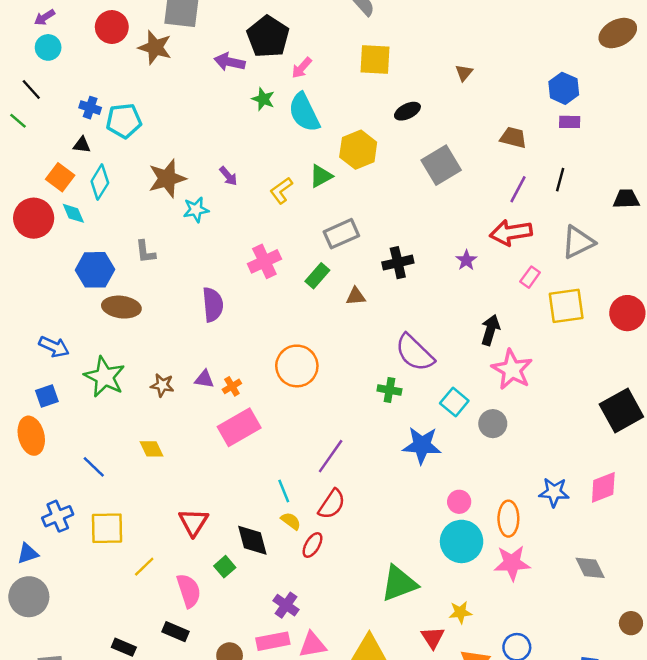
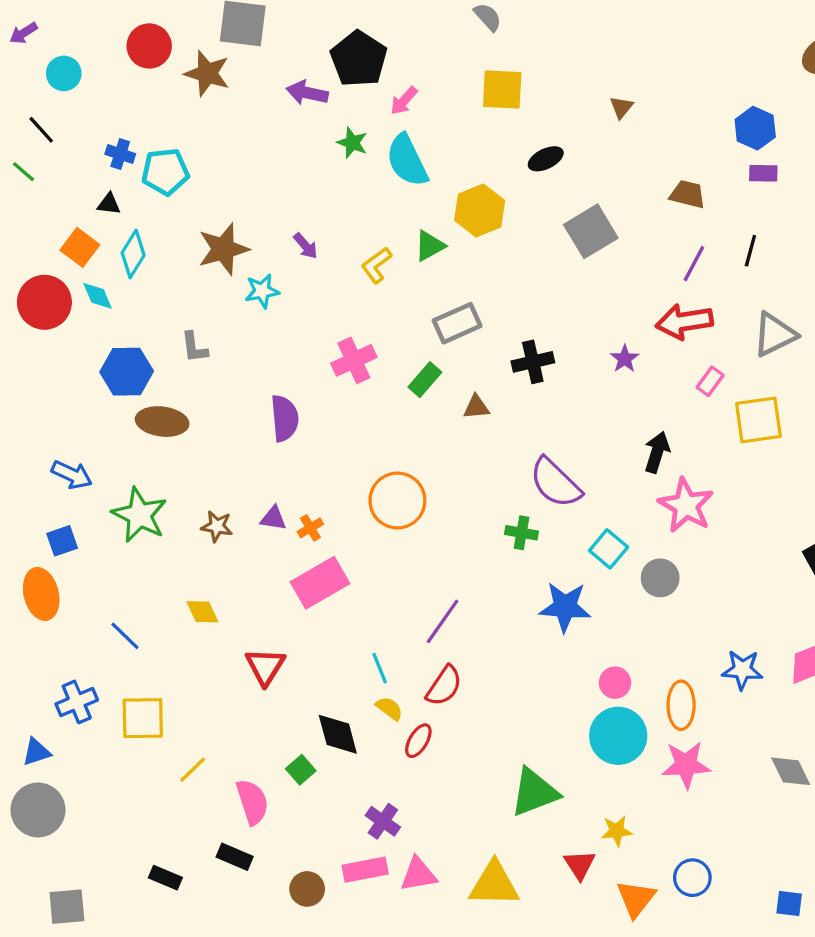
purple arrow: (44, 17) -> (23, 33), moved
red triangle: (194, 522) -> (265, 667), moved

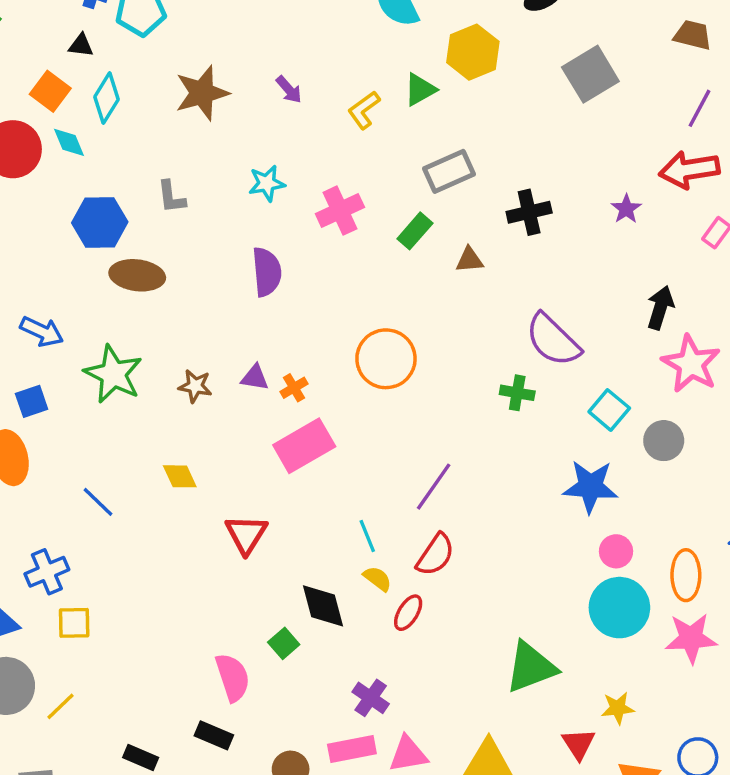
cyan star: (262, 291) -> (267, 183), moved
blue star: (565, 607) -> (590, 487), moved
yellow square: (143, 718) -> (74, 623), moved, size x0.7
yellow line: (193, 770) -> (61, 706), moved

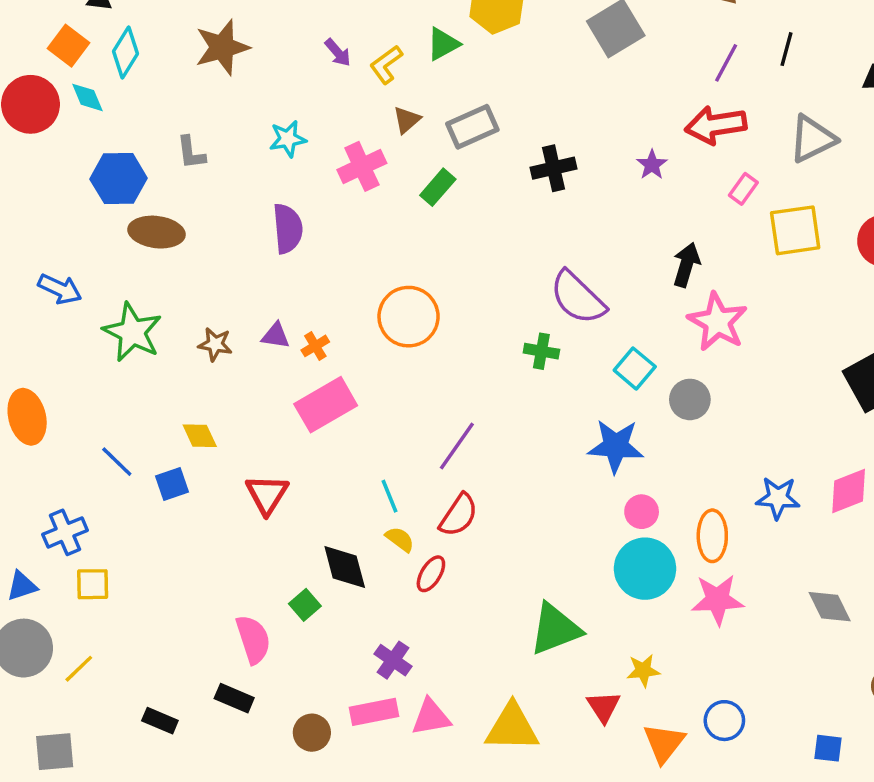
purple arrow: (289, 90) -> (338, 53), moved
brown triangle: (469, 260) -> (407, 120), moved, turned -36
blue square: (32, 401) -> (172, 484), moved

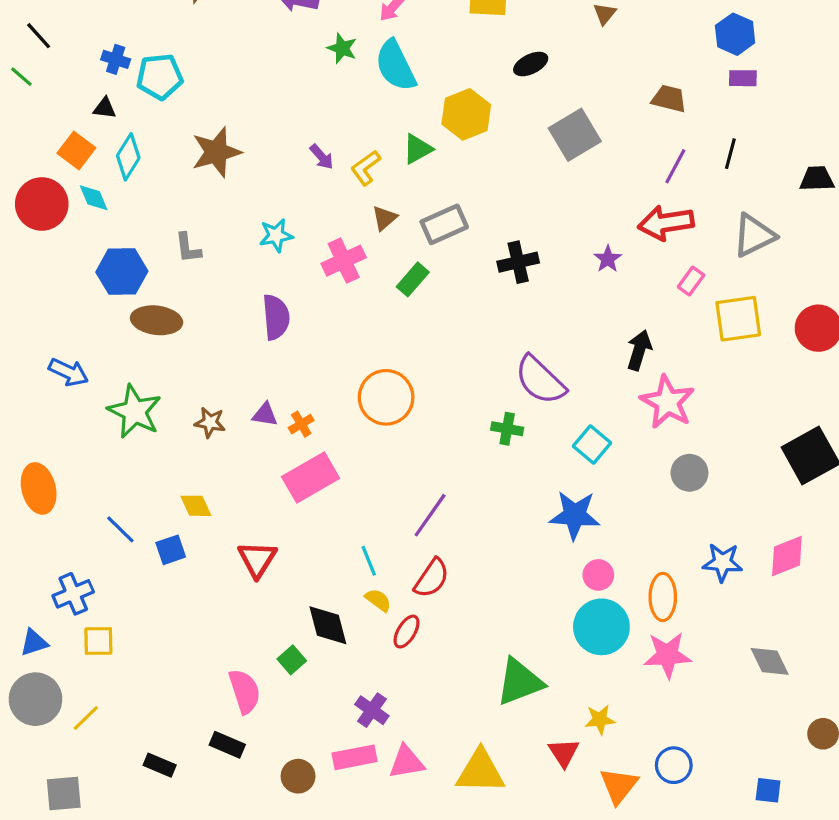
gray circle: (690, 399) -> (689, 473), moved

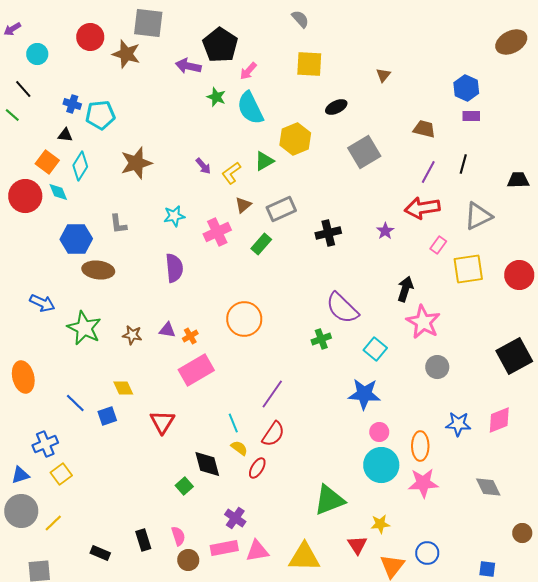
green cross: (507, 429) -> (321, 339), turned -30
yellow square: (98, 641) -> (61, 474), turned -35
pink semicircle: (245, 691) -> (178, 536), moved, size x0.7
black rectangle: (227, 745) -> (143, 540), turned 50

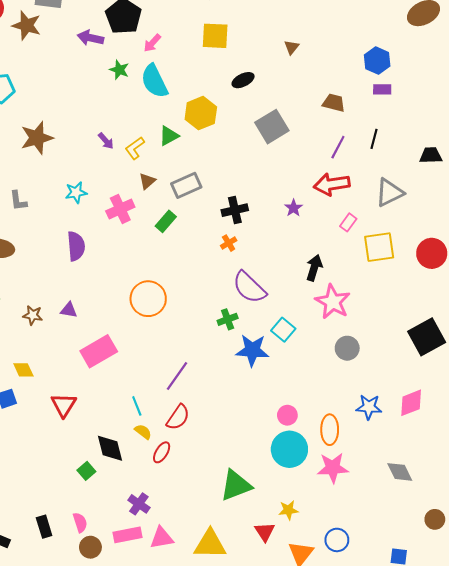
orange cross: (190, 336) -> (229, 243), moved
blue star: (364, 394) -> (252, 350), moved

